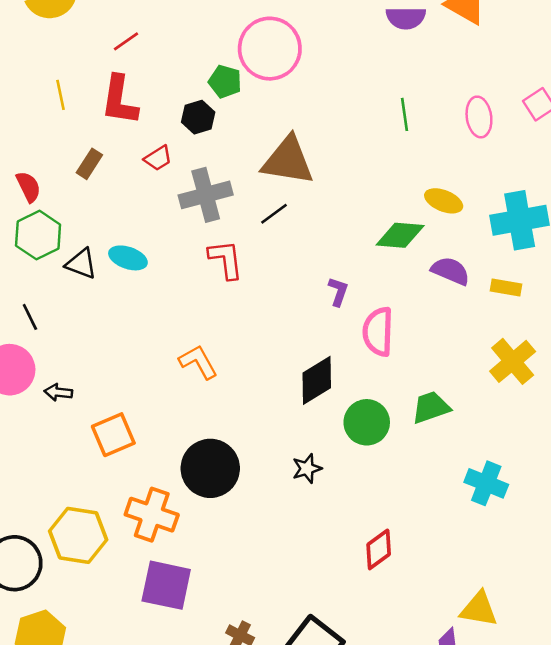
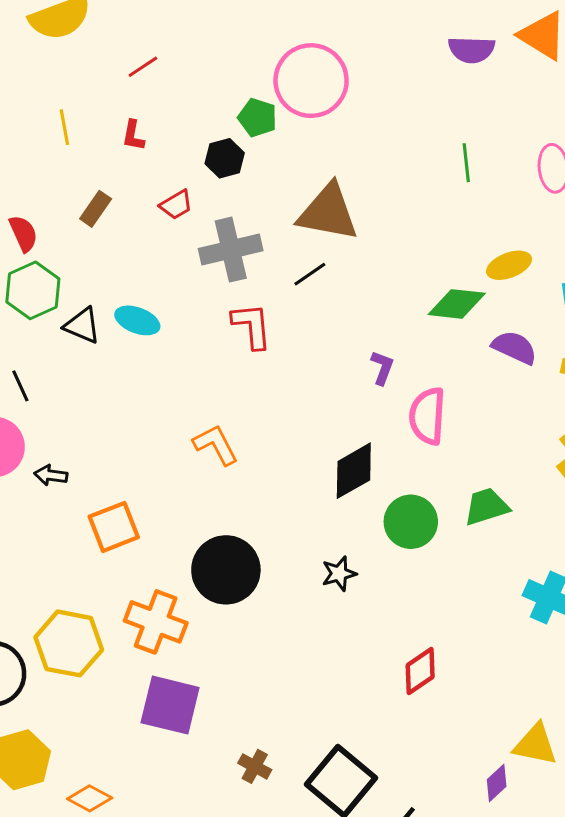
red L-shape: (119, 100) -> (133, 135), size x0.5
yellow ellipse: (444, 201) -> (509, 265), turned -45

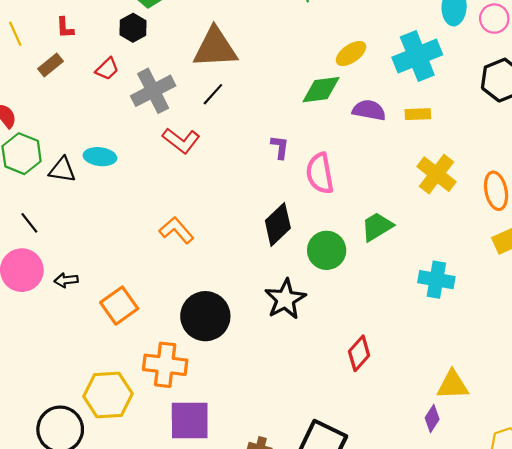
brown rectangle: (96, 209) -> (50, 65), moved, turned 30
red L-shape: (252, 326) -> (181, 141), turned 147
black star: (339, 574) -> (285, 299), size x1.6

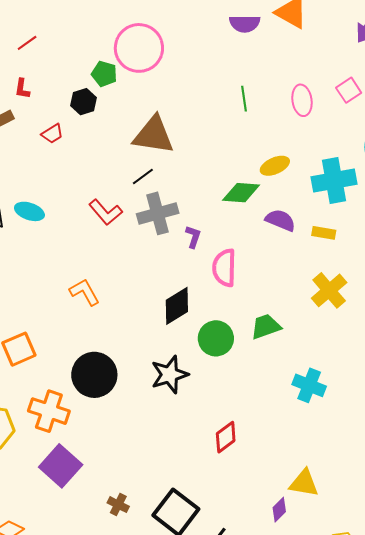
gray cross: (153, 91) -> (158, 213), moved
purple square: (190, 421) -> (61, 466), turned 30

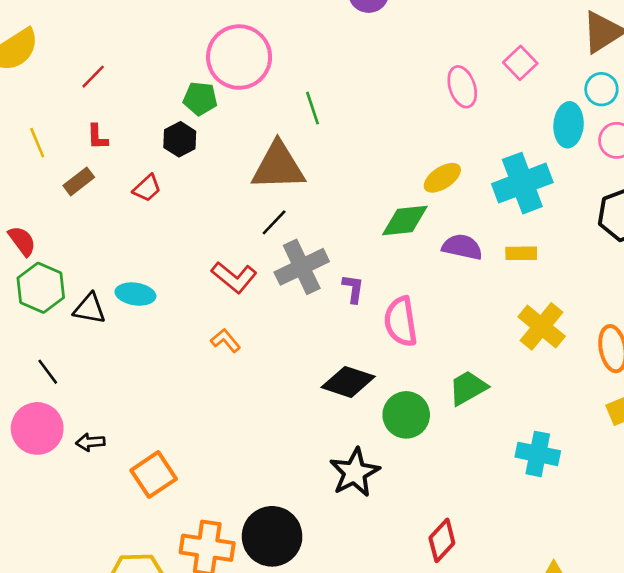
green line: (244, 99) -> (312, 108), moved
orange L-shape: (85, 292) -> (226, 341), moved, size x0.7
black diamond: (177, 306) -> (348, 382), turned 60
black circle: (94, 375) -> (272, 536), moved

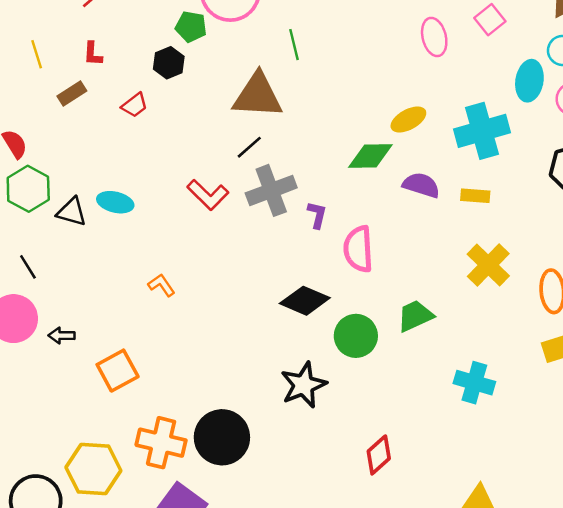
orange L-shape: (226, 341) -> (162, 285), moved

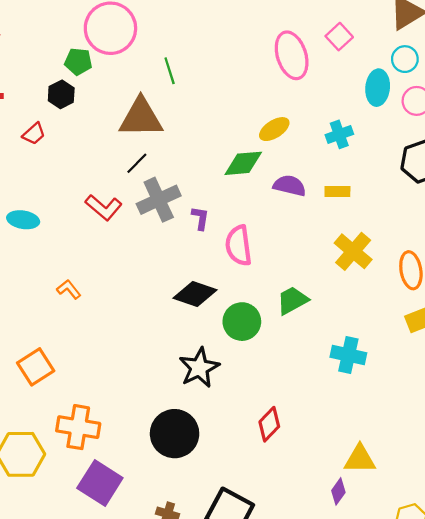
pink ellipse: (434, 37) -> (292, 55), size x1.4
cyan cross: (482, 131) -> (339, 134), size x0.6
black circle: (222, 437) -> (175, 434), moved

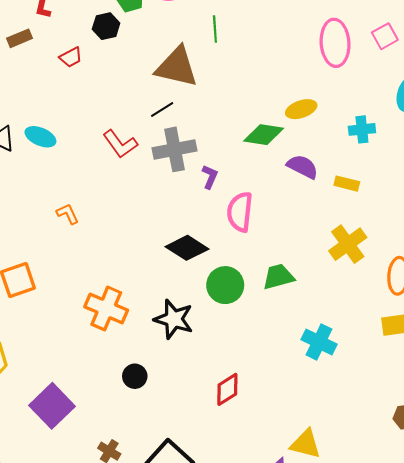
black star: (199, 368) -> (174, 319), turned 30
orange cross: (78, 427) -> (106, 308), moved
black circle: (175, 434) -> (135, 376), size x0.5

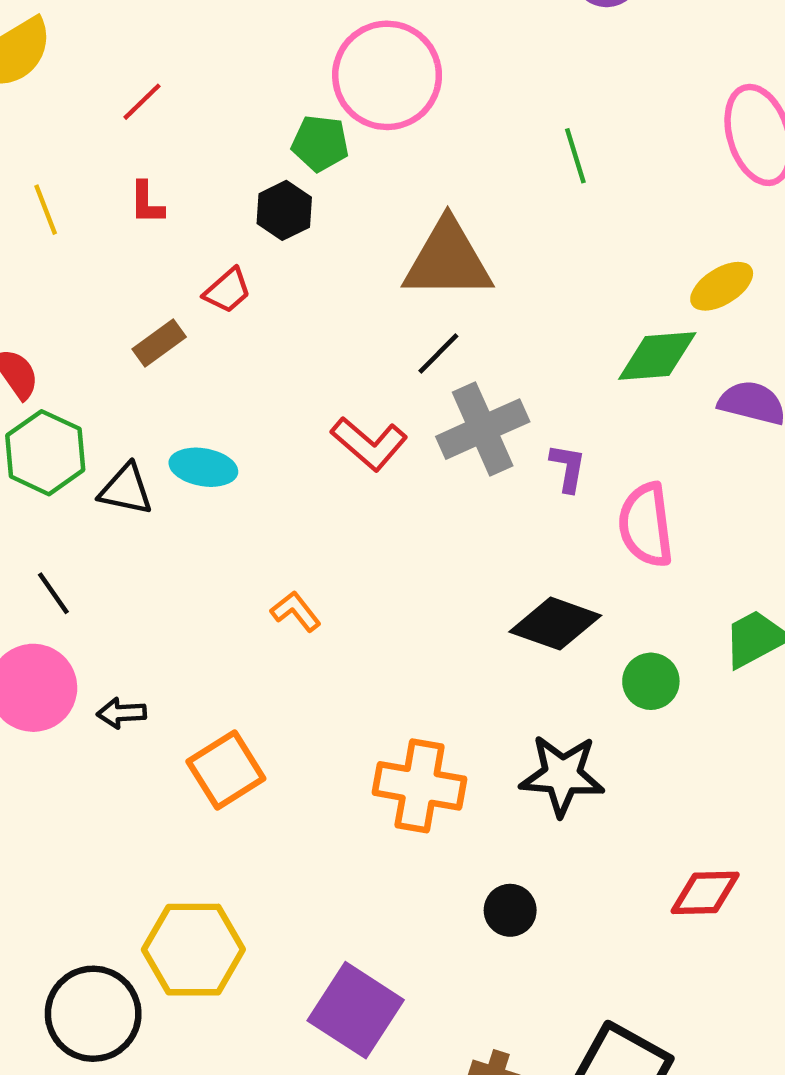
green line: (215, 29) -> (575, 156), moved
brown rectangle: (19, 38) -> (159, 343), moved
green circle: (225, 285) -> (651, 681), size x0.7
red diamond: (227, 389) -> (705, 893), turned 44

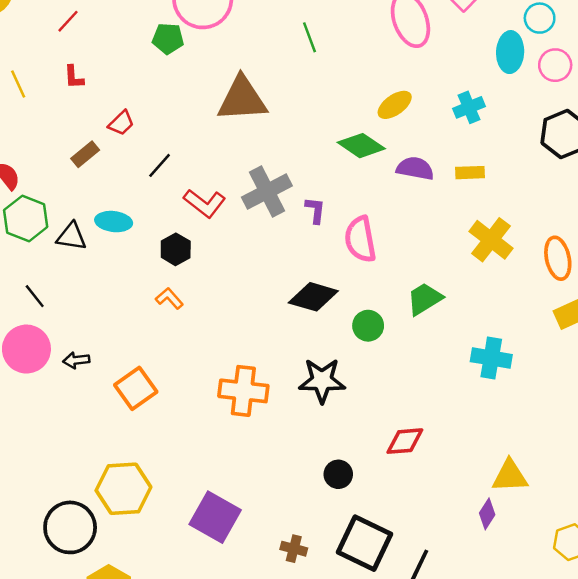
black hexagon: (284, 210) -> (176, 249), moved
black line: (438, 353) -> (160, 165), moved
green diamond: (657, 356) -> (361, 146), turned 42
black circle: (510, 910) -> (338, 474), moved

